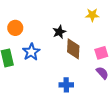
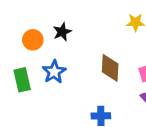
black star: (59, 32) -> (62, 32), moved

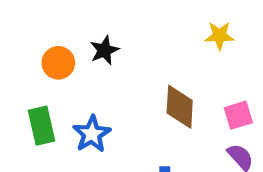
blue star: (54, 72) -> (92, 134), moved

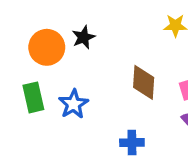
orange circle: (58, 63) -> (47, 47), size x1.4

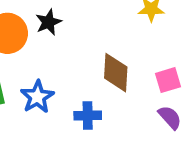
blue cross: (132, 143) -> (88, 116), moved

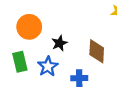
black star: (48, 22) -> (59, 43), moved

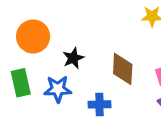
blue star: (48, 66) -> (58, 89), turned 30

